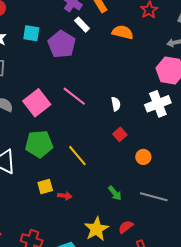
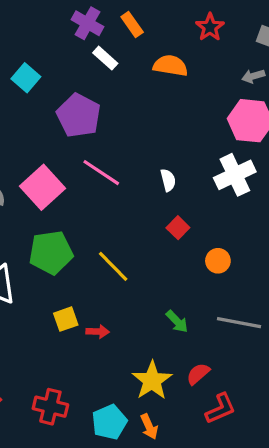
cyan square: (31, 33) -> (26, 78), turned 36
purple pentagon: (62, 44) -> (79, 116), moved

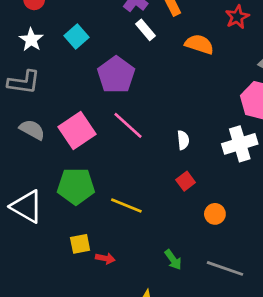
yellow line: (113, 266) -> (126, 206), turned -32

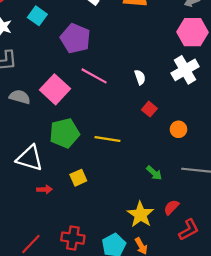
red arrow: (105, 258) -> (44, 189), moved

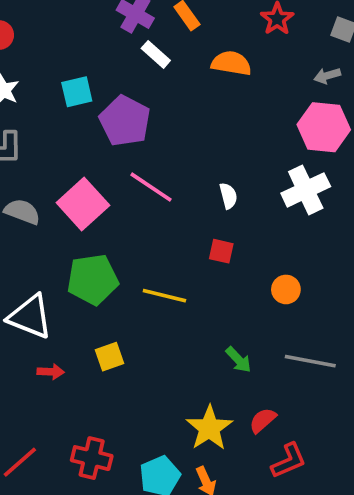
cyan square: (37, 16) -> (77, 92), moved, turned 36
red square: (149, 109) -> (221, 251), moved, turned -32

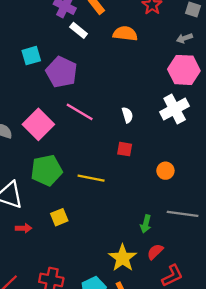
green arrow: (238, 360) -> (146, 224), moved, turned 60

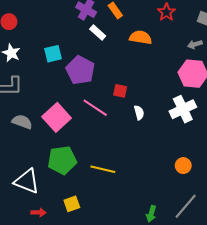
red square: (125, 149) -> (120, 91), moved
orange circle: (165, 171) -> (183, 166), moved
gray line: (183, 214) -> (186, 206), turned -60

